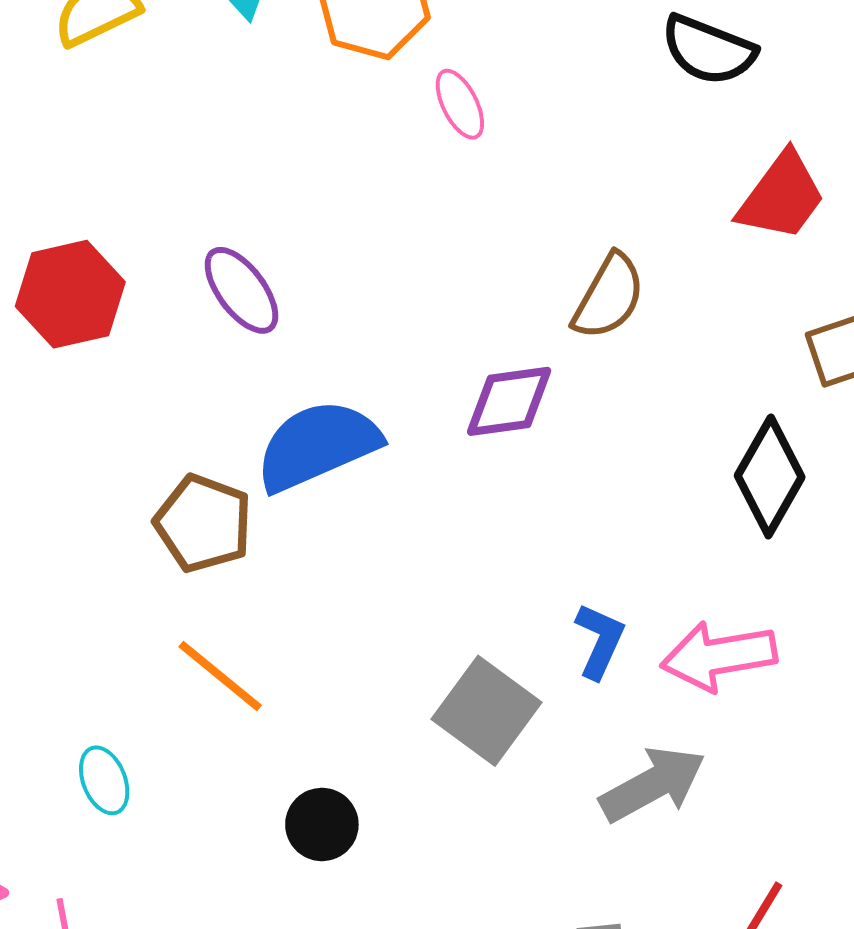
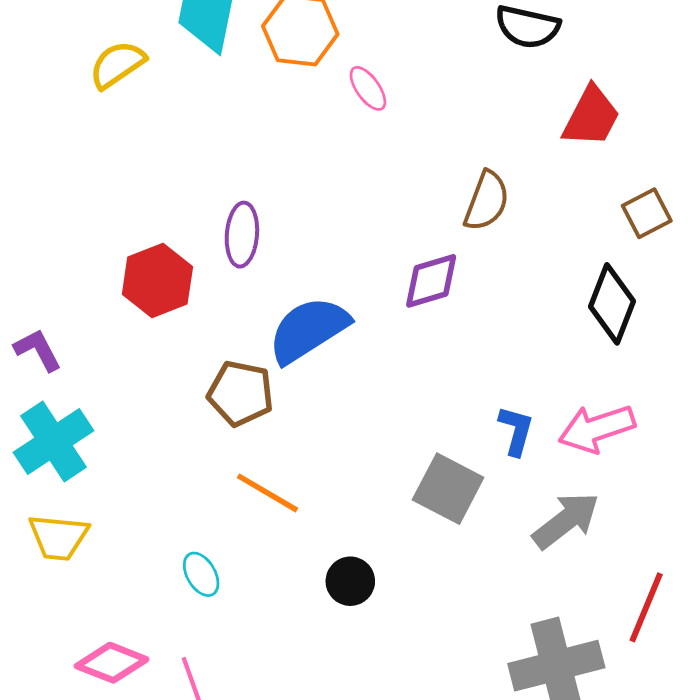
purple ellipse: (241, 290) -> (242, 235), turned 50
red hexagon: (70, 294) -> (157, 280), moved

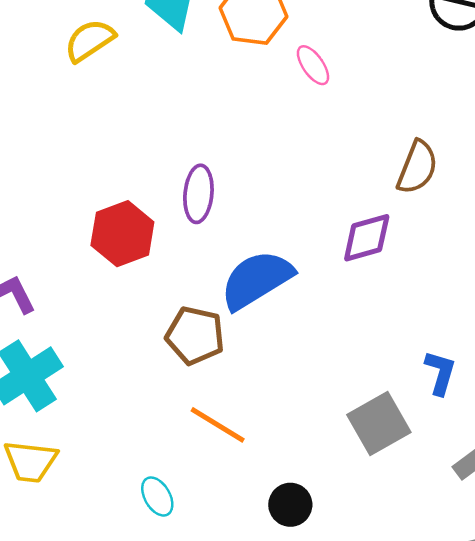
gray square: (448, 489) -> (379, 424), turned 32

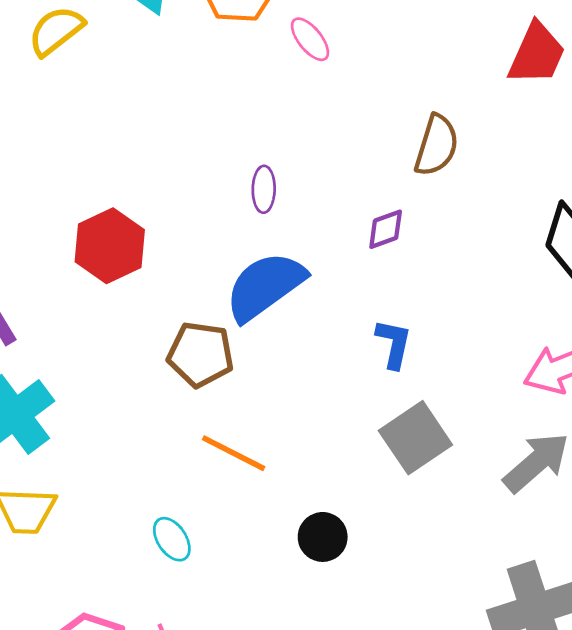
purple ellipse: (198, 194) -> (264, 189), moved, size x0.7
purple diamond: (367, 238) -> (386, 229), size x0.7
blue L-shape: (440, 373) -> (394, 344), moved

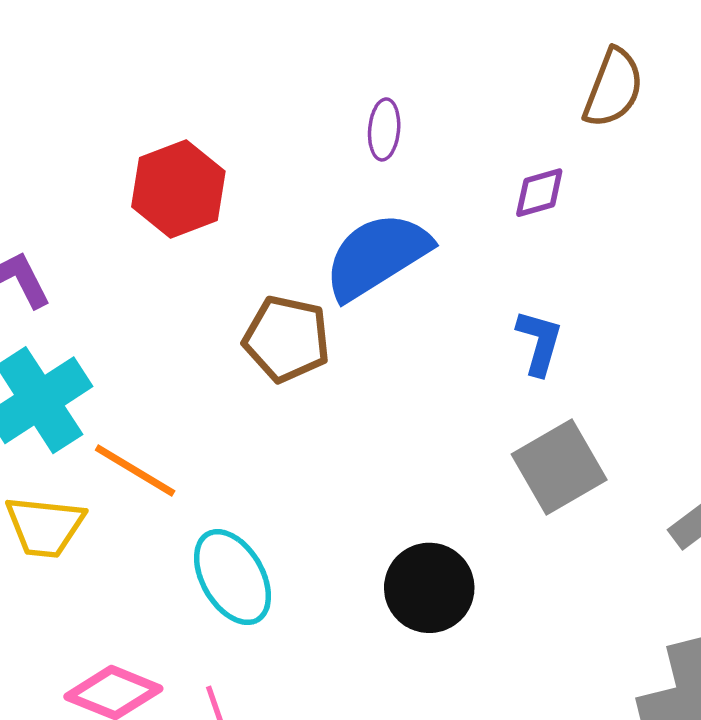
orange line: (234, 453) -> (135, 471), moved
black circle: (323, 537) -> (429, 588), size x1.4
cyan ellipse: (172, 539) -> (233, 577), size x1.6

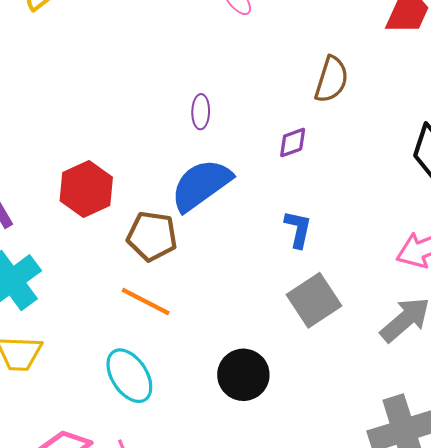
red hexagon: (178, 189) -> (86, 189), moved
orange line: (135, 471) -> (146, 301), moved

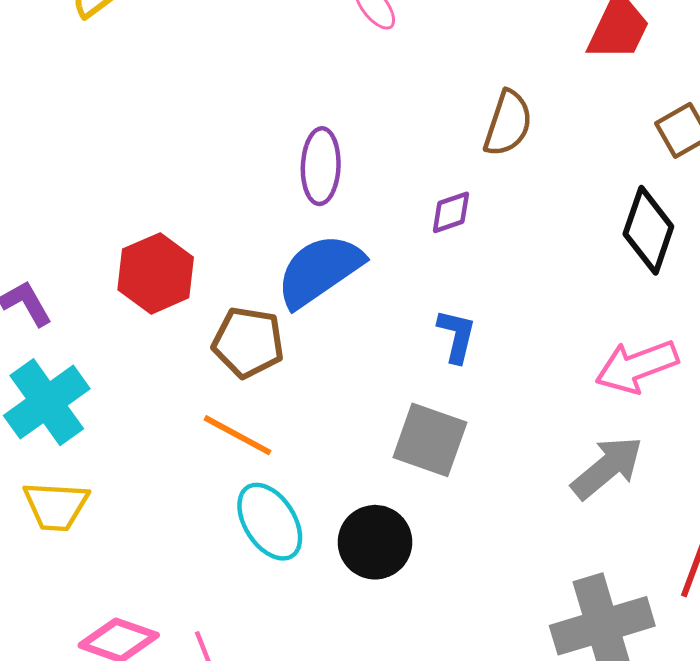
purple ellipse: (201, 112) -> (321, 166), size x1.5
gray square: (314, 300) -> (430, 440), moved, turned -38
cyan ellipse: (129, 376) -> (270, 522), moved

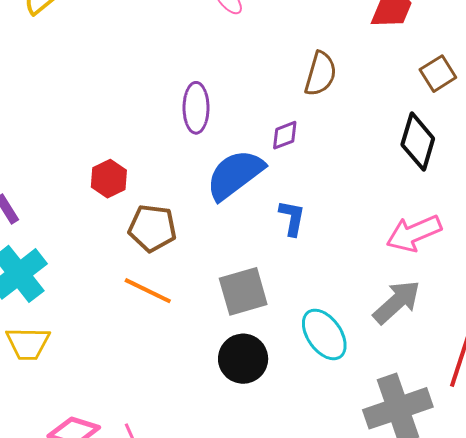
blue semicircle: (319, 271) -> (235, 175), moved
red hexagon: (156, 273) -> (109, 179), moved, size x0.7
gray square: (430, 440) -> (243, 291), moved, turned -33
cyan ellipse: (270, 522) -> (324, 334), moved

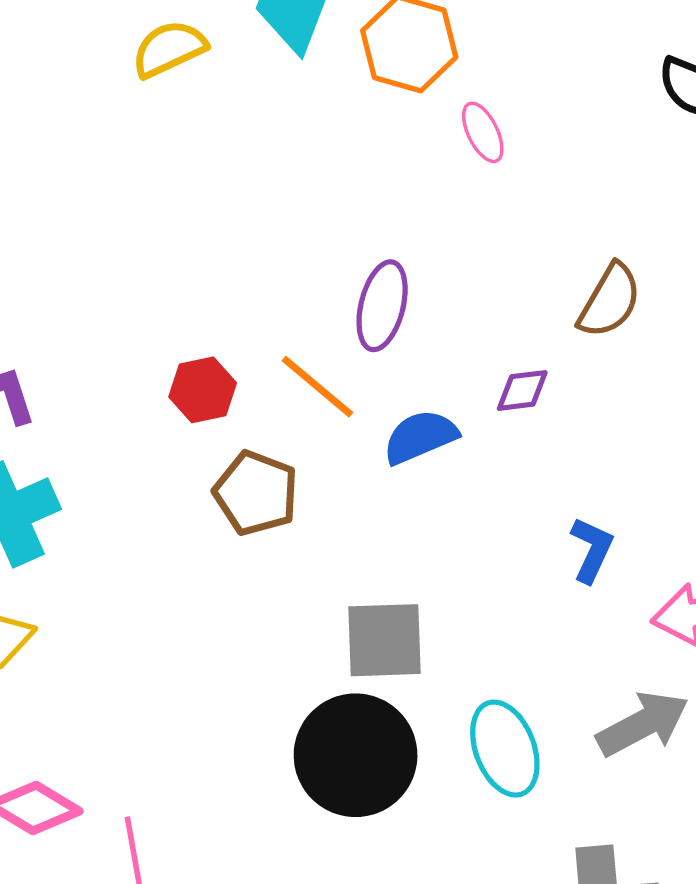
blue semicircle: (235, 175) -> (420, 437), size x0.7
blue L-shape: (292, 218) -> (592, 550), moved
orange line: (148, 291) -> (317, 387), moved
black circle: (243, 359) -> (356, 755), size x1.4

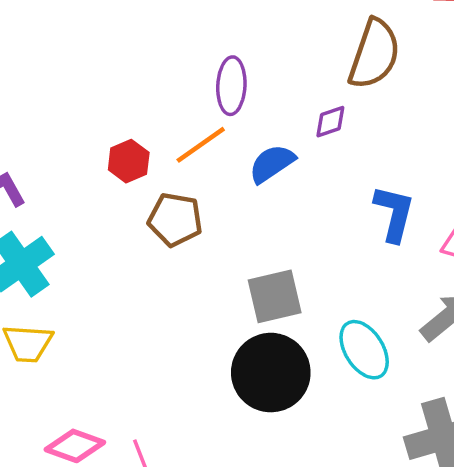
brown semicircle: (610, 301) -> (374, 54), size x1.4
orange line: (317, 387) -> (201, 145), turned -64
blue L-shape: (592, 550) -> (394, 213), size x1.4

